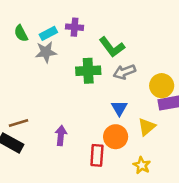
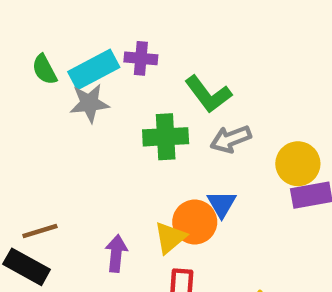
cyan rectangle: (48, 33) -> (94, 70), size x1.5
yellow triangle: (147, 127) -> (170, 238), moved
orange circle: (116, 137) -> (195, 222), moved

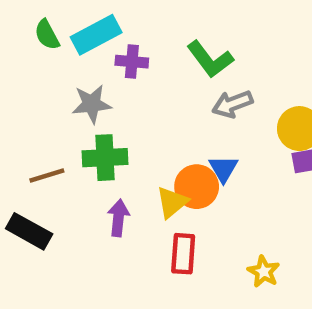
purple cross: (141, 58) -> (132, 62), moved
gray star: (89, 103) -> (92, 104), moved
green cross: (166, 137) -> (105, 158), moved
brown line: (40, 231) -> (47, 175), moved

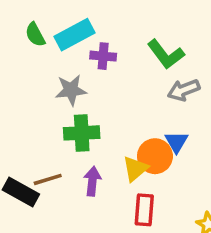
brown line: (47, 175) -> (48, 179), moved

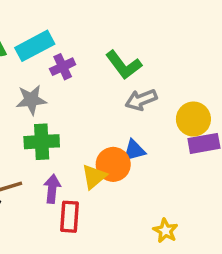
purple cross: (103, 56) -> (63, 67), turned -30
blue triangle: (176, 142) -> (134, 150), turned 45
red rectangle: (144, 210) -> (70, 217), moved

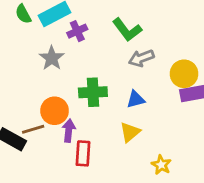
gray star: (31, 100) -> (52, 58), turned -30
green cross: (42, 142) -> (93, 92), moved
orange circle: (113, 164) -> (55, 111), moved
yellow triangle: (94, 177) -> (130, 132), moved

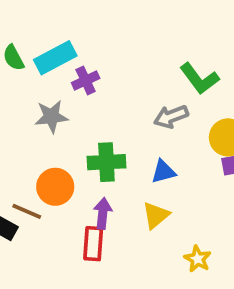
green L-shape: (127, 30) -> (199, 79), moved
gray star: (52, 58) -> (51, 117), turned 30
brown line: (33, 129) -> (27, 211), turned 40
purple arrow: (69, 131) -> (103, 213), moved

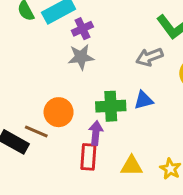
gray star: (51, 117) -> (81, 57), moved
green cross: (106, 162) -> (111, 106), moved
yellow triangle: (156, 215) -> (132, 166), moved, turned 40

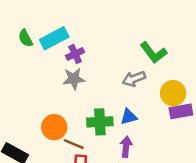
brown line: (36, 132) -> (74, 144), moved
purple arrow: (96, 133) -> (126, 147), moved

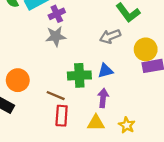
orange circle: (54, 127) -> (18, 80), moved

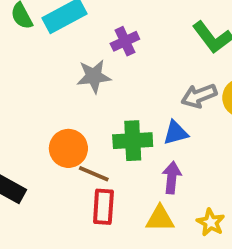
purple cross: (57, 14) -> (125, 41), moved
gray arrow: (110, 36) -> (199, 96), moved
orange circle: (18, 80) -> (68, 148), moved

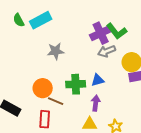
purple cross: (125, 41) -> (101, 33), moved, size x1.5
gray arrow: (199, 96) -> (107, 51), moved
red rectangle: (103, 207) -> (45, 119), moved

